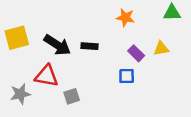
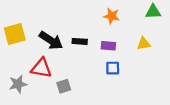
purple rectangle: (136, 53) -> (108, 46), moved, turned -40

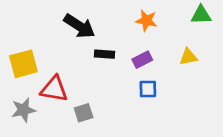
yellow square: (15, 34) -> (23, 64), moved
black arrow: (51, 40) -> (79, 26), moved
purple rectangle: (108, 46) -> (142, 60), turned -32

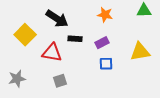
yellow triangle: (188, 57) -> (140, 52), moved, size x1.5
yellow square: (23, 64) -> (25, 35), moved, turned -30
red triangle: (54, 89) -> (52, 53), moved

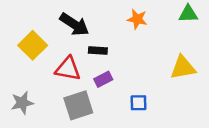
purple rectangle: (102, 43) -> (103, 79), moved
blue square: (106, 64) -> (138, 103), moved
gray square: (60, 81) -> (78, 105), size x1.6

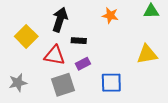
black arrow: (74, 24) -> (60, 20), turned -105
blue square: (138, 103) -> (111, 83), size x1.5

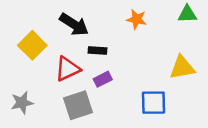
black arrow: (60, 20) -> (74, 24), turned 105
red triangle: (55, 55) -> (68, 69), turned -35
blue square: (111, 83) -> (154, 103), moved

